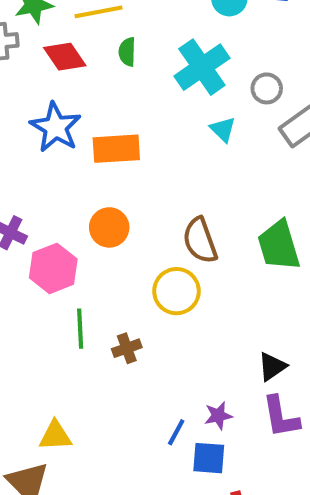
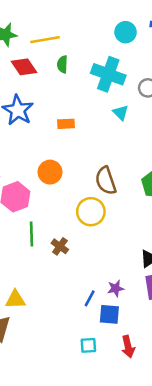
cyan cross: (202, 67) -> (108, 74), turned -36
orange rectangle: (116, 149) -> (66, 124), moved, size x0.6
brown cross: (127, 348) -> (60, 246), turned -35

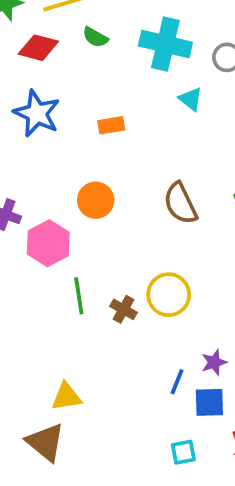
green semicircle: (62, 64) -> (95, 37), turned -56
red diamond: (24, 67) -> (38, 48), turned -35
yellow circle: (91, 212) -> (169, 295), moved

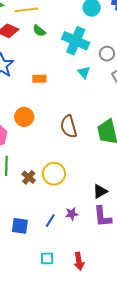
blue square: (209, 402) -> (20, 226), moved

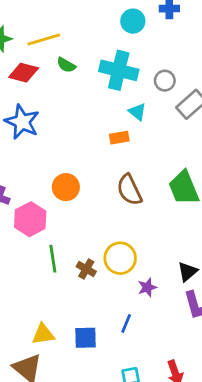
orange rectangle: (39, 79) -> (119, 138), moved
purple star: (72, 214) -> (147, 287), moved

